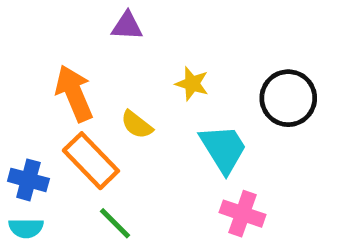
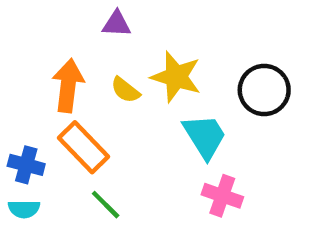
yellow star: (192, 84) -> (176, 77), size x1.6
orange arrow: (74, 93) -> (68, 86), turned 30
yellow semicircle: (137, 125) -> (125, 90), moved

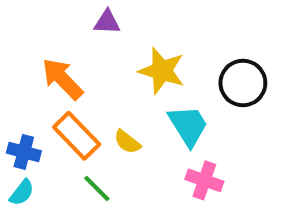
orange arrow: (68, 86) -> (62, 79), turned -51
yellow semicircle: (125, 90) -> (127, 142), moved
cyan semicircle: (24, 209) -> (22, 193), turned -52

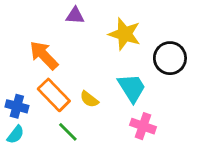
yellow star: (162, 71) -> (125, 34), moved

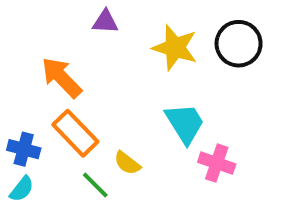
black circle: (170, 58) -> (239, 44), moved
yellow semicircle: (89, 99) -> (127, 163), moved
pink cross: (143, 126) -> (217, 163), moved

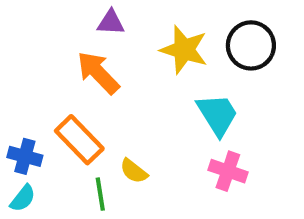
orange arrow: (61, 77) -> (98, 73), moved
cyan trapezoid: (185, 123) -> (217, 115), moved
green line: (95, 185) -> (100, 194), turned 36

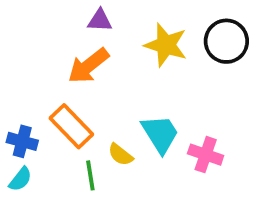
orange arrow: (98, 73) -> (88, 66), turned -84
cyan trapezoid: (217, 115) -> (160, 134), moved

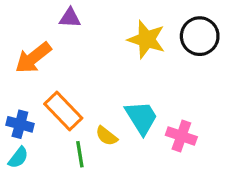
purple triangle: (100, 20) -> (70, 18), moved
orange arrow: (88, 66) -> (33, 58), moved

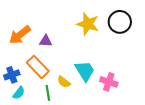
purple triangle: (70, 18) -> (46, 41), moved
blue cross: (20, 124) -> (12, 75), turned -35
cyan semicircle: (18, 158) -> (19, 93), moved

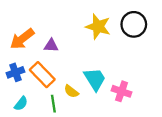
blue cross: (12, 75) -> (15, 72), moved

